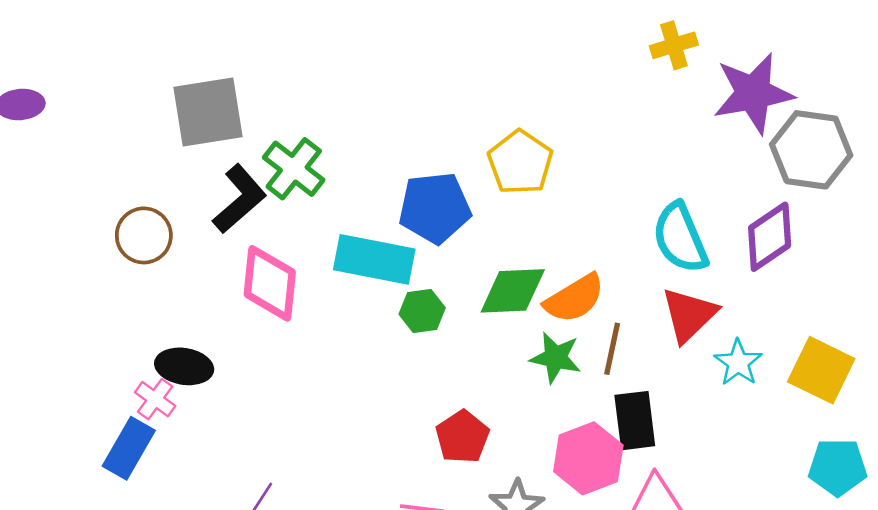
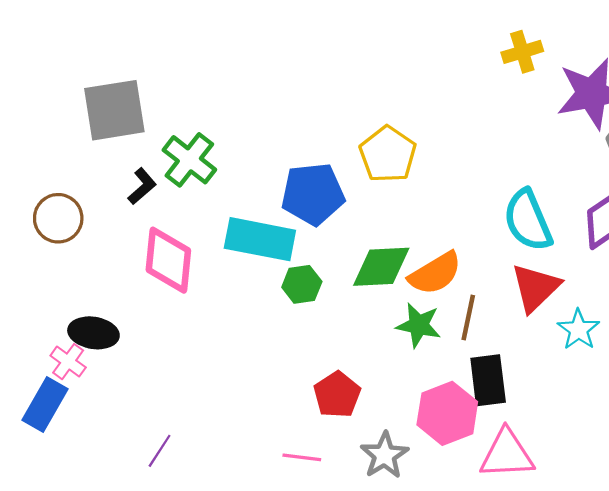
black L-shape: (240, 199) -> (142, 186), size x0.6

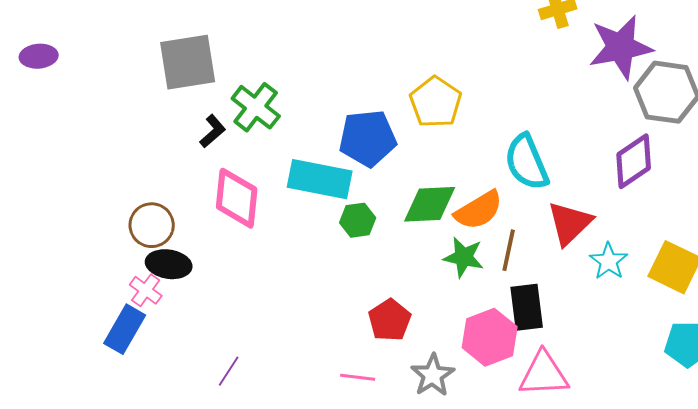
brown circle: (58, 218) -> (152, 225), moved
cyan semicircle: (528, 220) -> (527, 162), moved

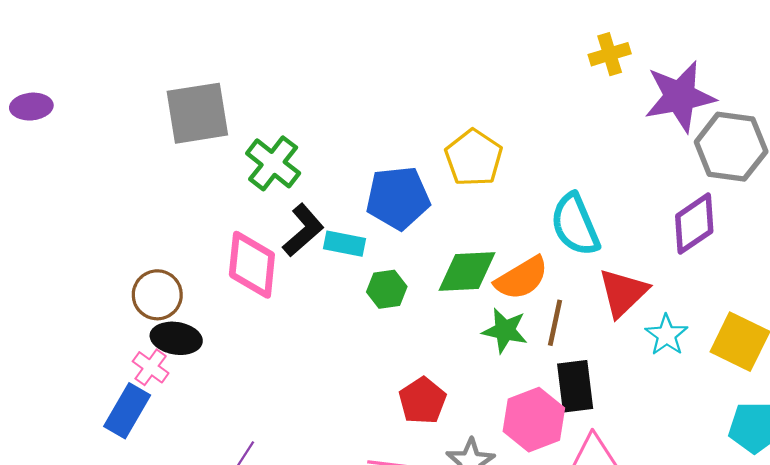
black L-shape: (213, 131) -> (303, 230), moved, size x1.4
cyan rectangle: (320, 179) -> (344, 244), size x0.6

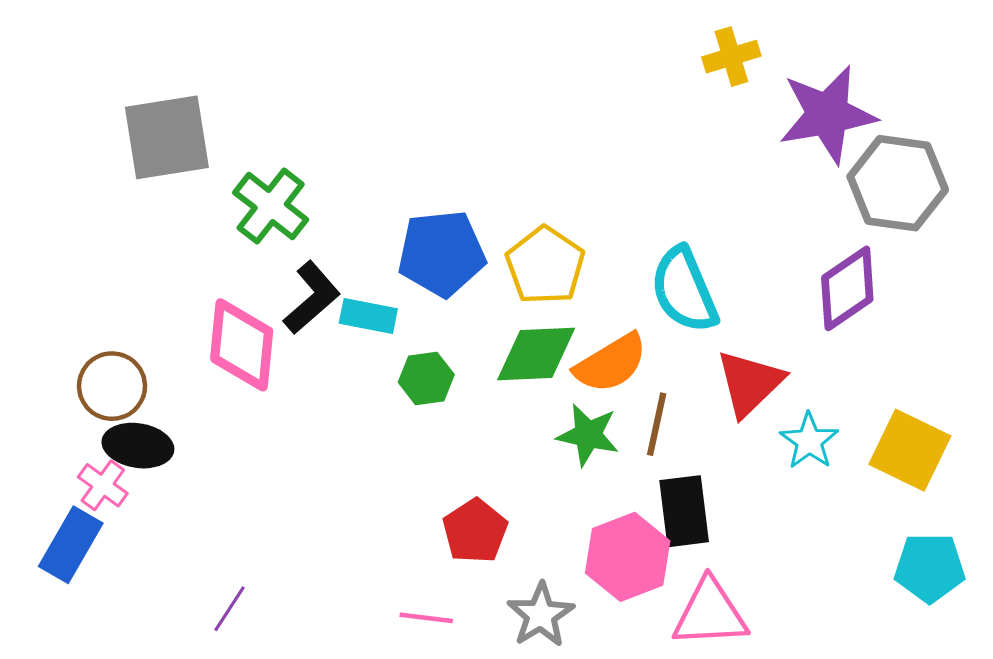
yellow pentagon: (474, 158) -> (545, 266), moved

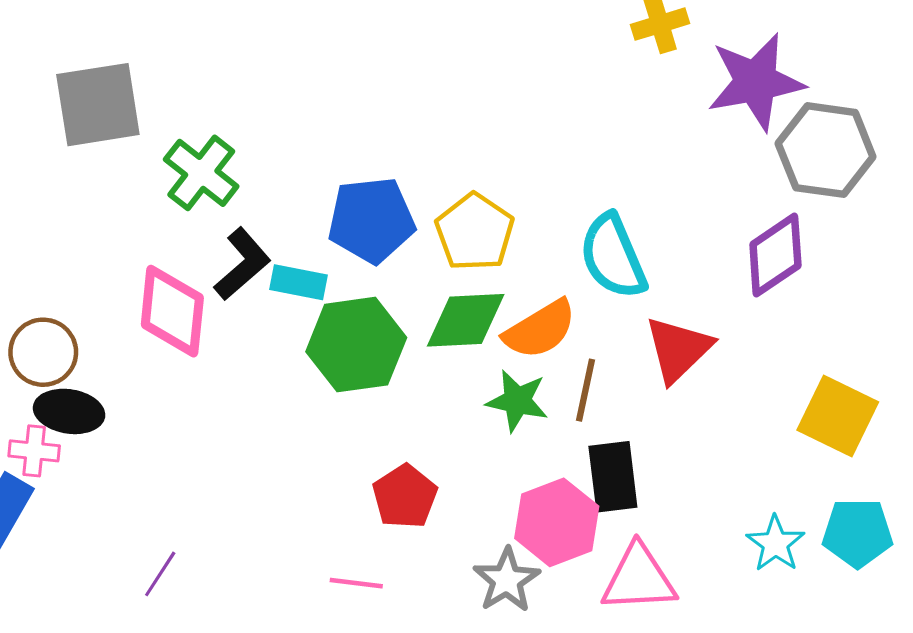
green hexagon: (426, 378) -> (356, 345), size x1.8
cyan star: (809, 441) -> (775, 544), moved
pink cross: (103, 485) -> (34, 451), turned -30
gray star: (541, 615) -> (507, 580), moved

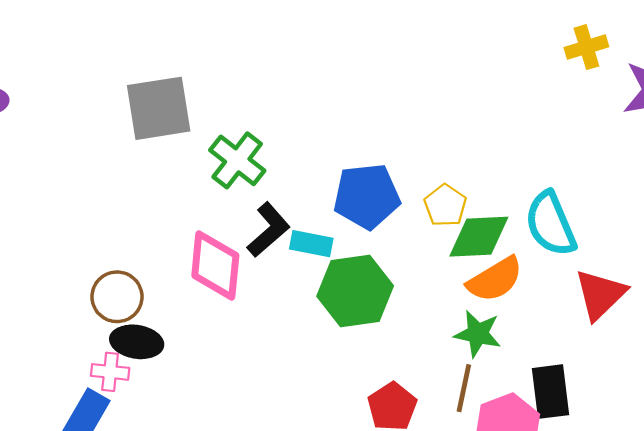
yellow pentagon: (475, 232) -> (445, 205), size x0.7
green diamond: (466, 320) -> (479, 237), moved
brown line: (586, 390) -> (464, 388), moved

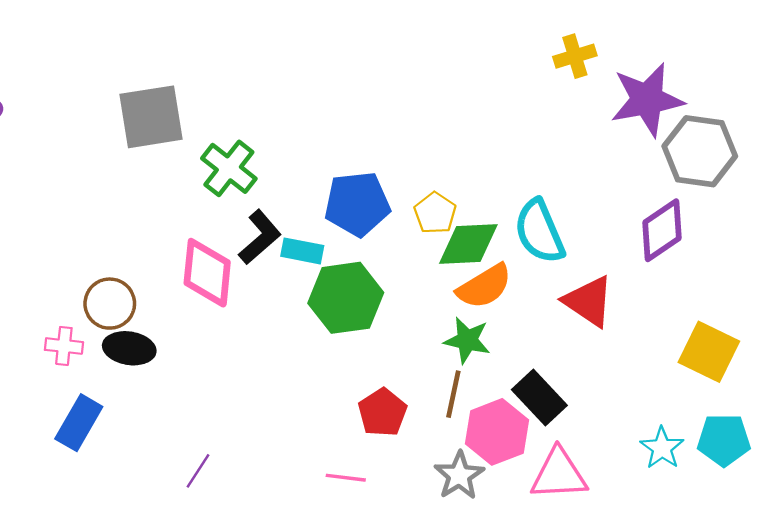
red triangle: (600, 294) -> (589, 301), turned -42
pink cross: (110, 372) -> (64, 346), moved
black rectangle: (551, 392) -> (539, 398), turned -36

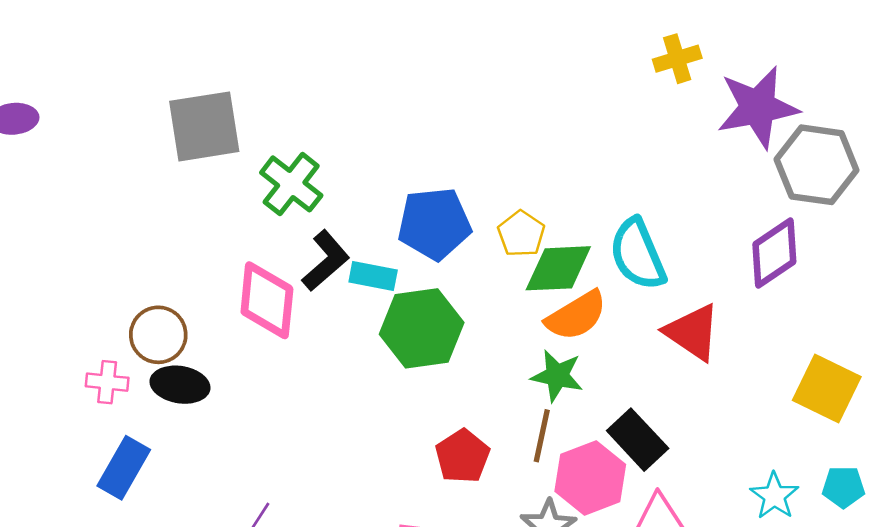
cyan pentagon: (724, 440) -> (843, 487), size x0.7

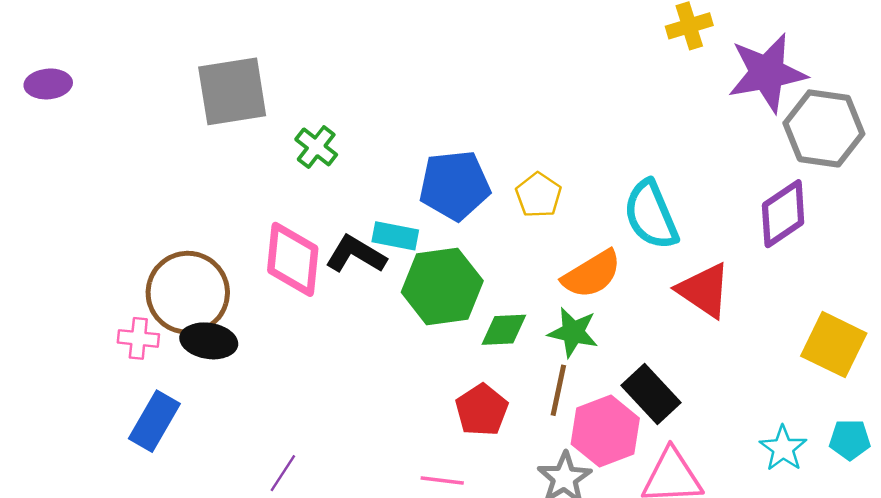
green cross: (291, 184) -> (316, 147), size x0.7
black L-shape: (326, 261) -> (356, 254), moved, turned -108
green diamond: (558, 268) -> (504, 330), moved, size x0.7
brown circle: (158, 335) -> (188, 293), size x1.5

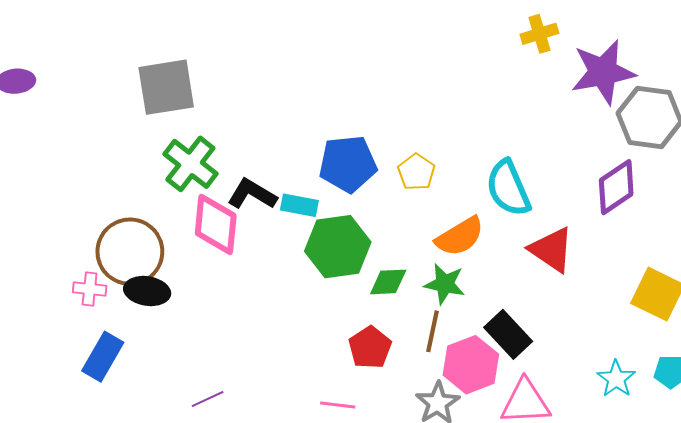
green cross: (316, 147) -> (190, 164), moved, size x1.6
black L-shape: (356, 254) -> (252, 194), moved
purple line: (283, 473) -> (208, 399), turned 32

